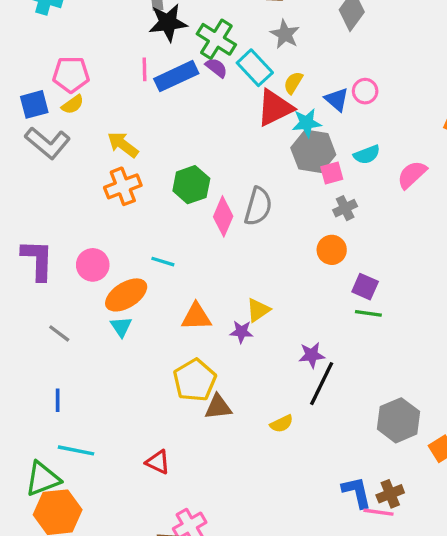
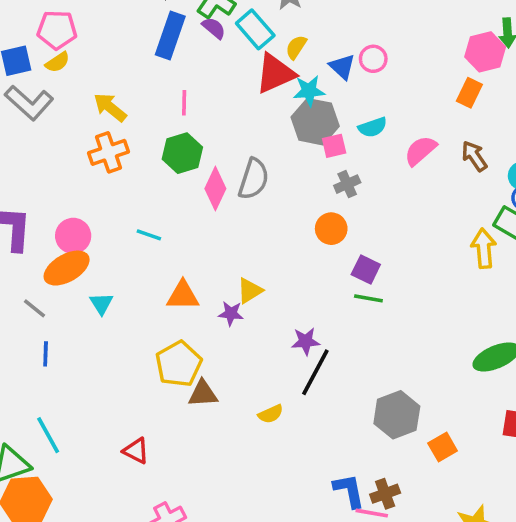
pink line: (145, 69) -> (184, 103), moved
blue rectangle: (176, 76) -> (170, 35), turned -48
orange ellipse: (126, 295) -> (67, 268), moved
blue line: (58, 400) -> (46, 354), moved
cyan line: (76, 450) -> (48, 435), turned 48

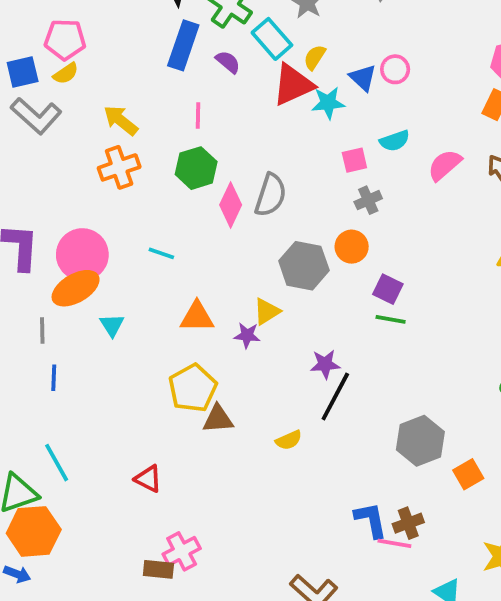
purple semicircle: (214, 28) -> (228, 62), moved
gray hexagon: (315, 122) -> (304, 266), moved
pink circle: (73, 236) -> (82, 255), size x1.4
gray line: (35, 308) -> (42, 330), turned 50

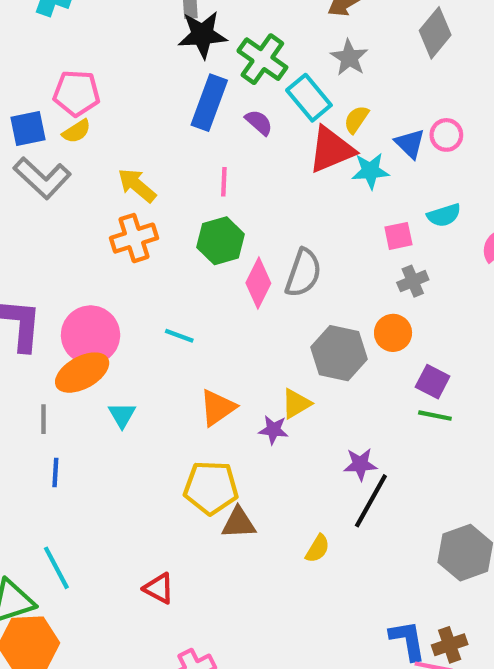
orange triangle: (197, 317) -> (218, 408), turned -36
yellow pentagon: (193, 388) -> (211, 488), turned 30
yellow semicircle: (289, 440) -> (318, 549), turned -36

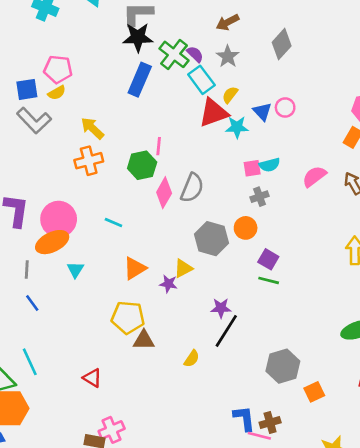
purple semicircle: (259, 122) -> (195, 54), moved
pink line: (224, 182) -> (159, 146), moved
cyan semicircle: (444, 215) -> (270, 165), moved
blue line: (55, 473) -> (32, 303), turned -42

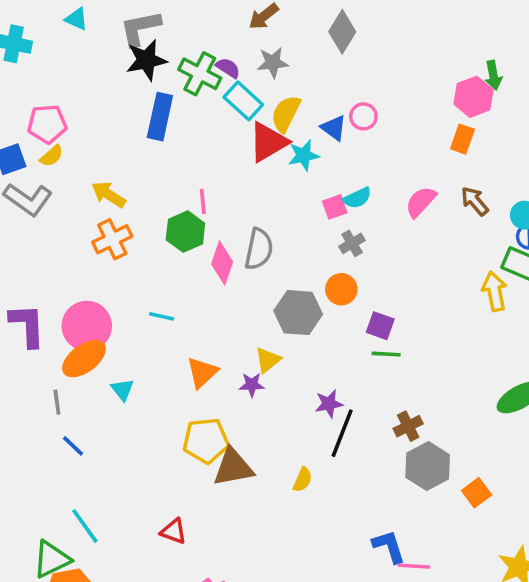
gray star: (228, 56) -> (273, 62), turned -30
yellow semicircle: (230, 95) -> (286, 114), size x1.5
brown triangle: (144, 340) -> (233, 467), size x1.4
brown cross: (270, 422) -> (408, 426), moved

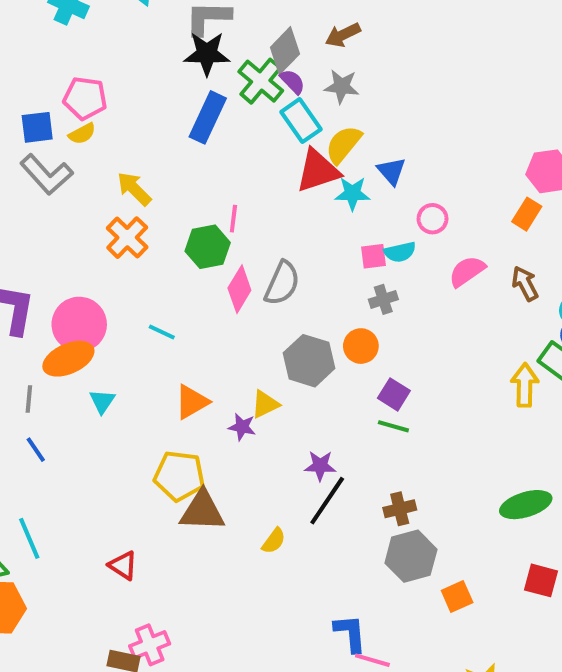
gray diamond: (342, 32) -> (285, 51), moved
pink circle: (363, 116) -> (433, 219), moved
orange cross: (112, 239) -> (127, 238), turned -33

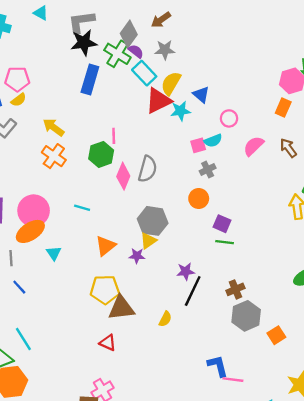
gray hexagon: (309, 361) -> (153, 221), moved
red triangle: (123, 565) -> (108, 343), moved

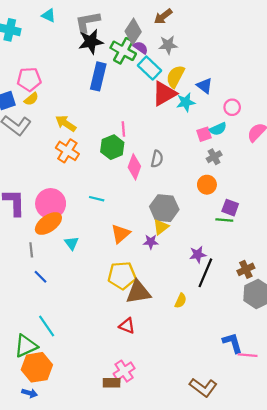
gray semicircle: (148, 169) -> (157, 159), size x0.7
green line: (225, 242) -> (224, 220), moved

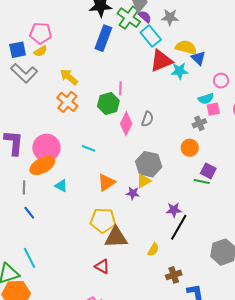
yellow semicircle: (175, 76) -> (186, 47), moved, turned 70
pink square: (204, 134) -> (213, 109), moved
cyan triangle: (72, 243) -> (61, 186), turned -32
brown cross: (246, 269) -> (174, 275), moved

